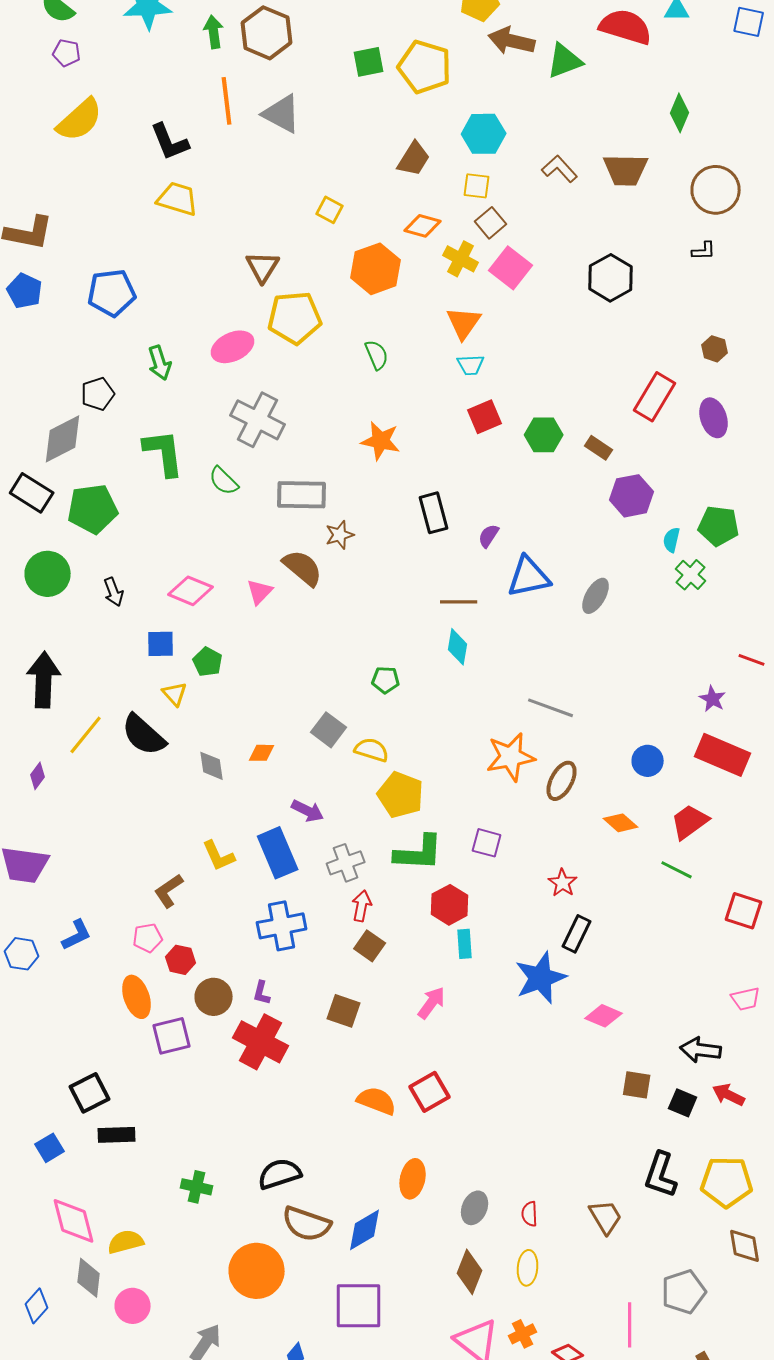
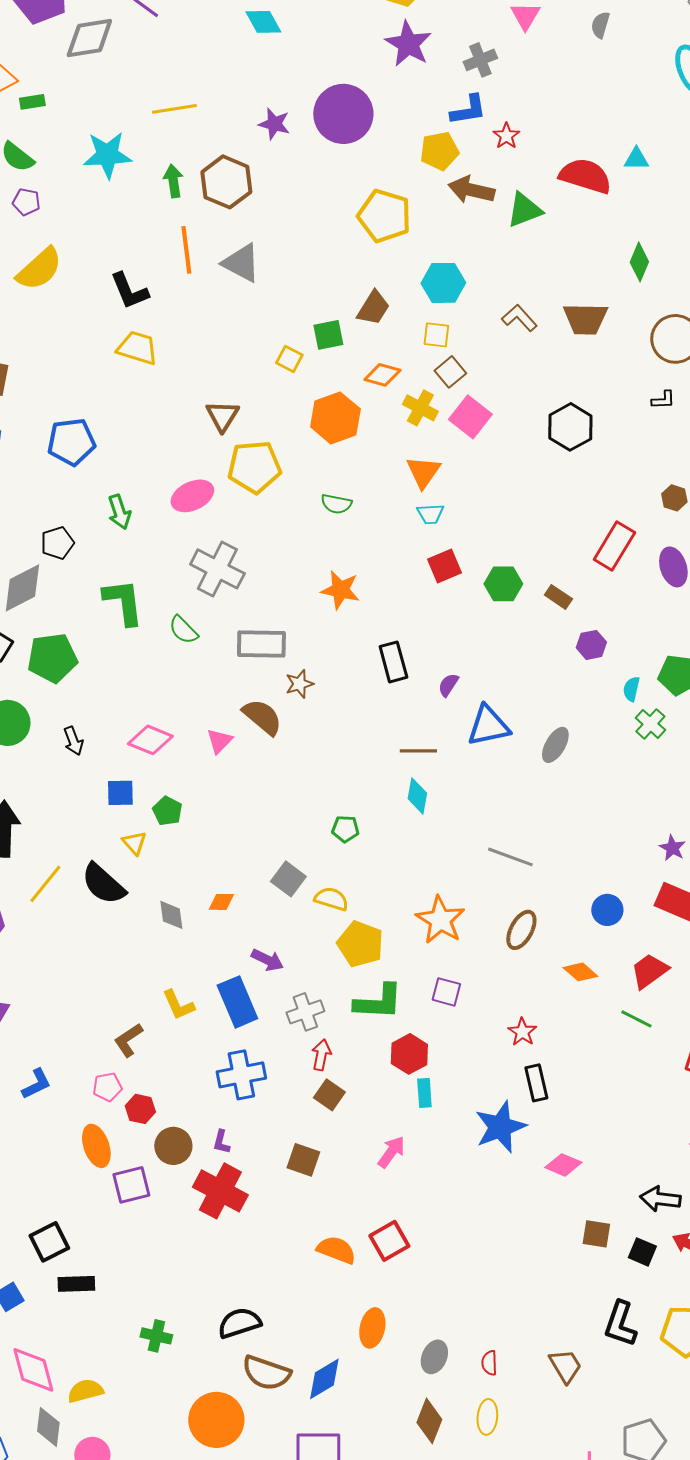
green square: (369, 62) -> (328, 335), moved
green semicircle: (377, 355) -> (336, 504), turned 124
purple hexagon: (632, 496) -> (591, 645), size x0.7
orange star: (511, 757) -> (440, 920), moved, turned -30
black rectangle: (577, 934) -> (536, 1083), turned -39

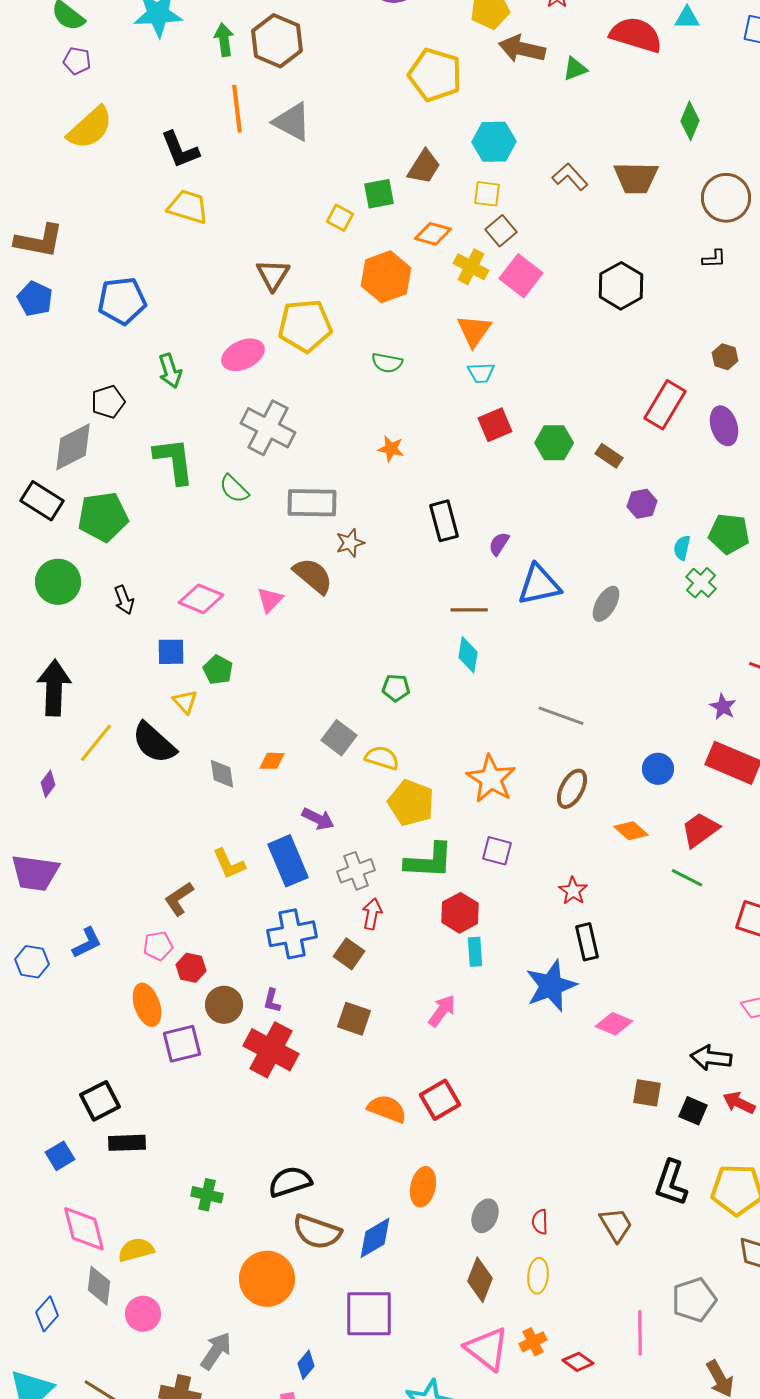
green triangle: (524, 210) -> (575, 69), size x0.7
orange star: (340, 590) -> (391, 449), size x0.7
brown square: (329, 1095) -> (349, 954), moved

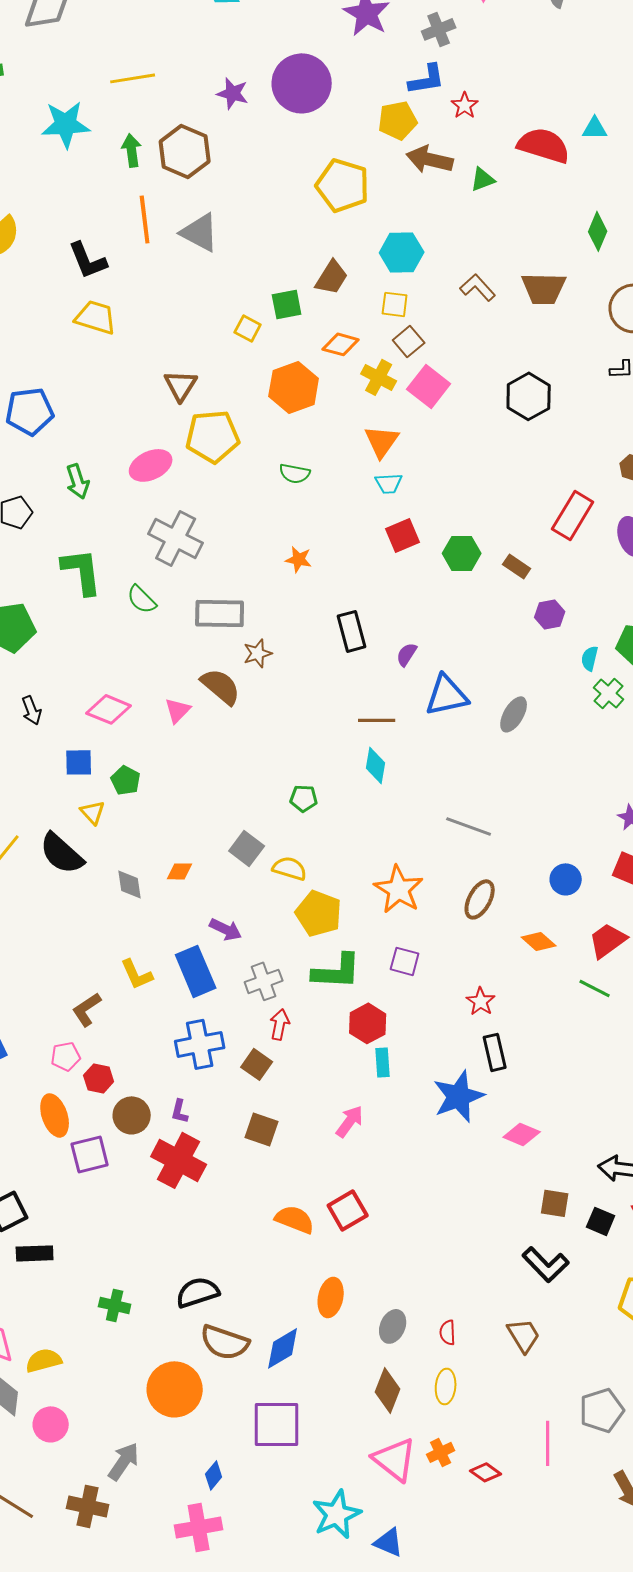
black L-shape: (671, 1183) -> (546, 1264), moved, turned -63

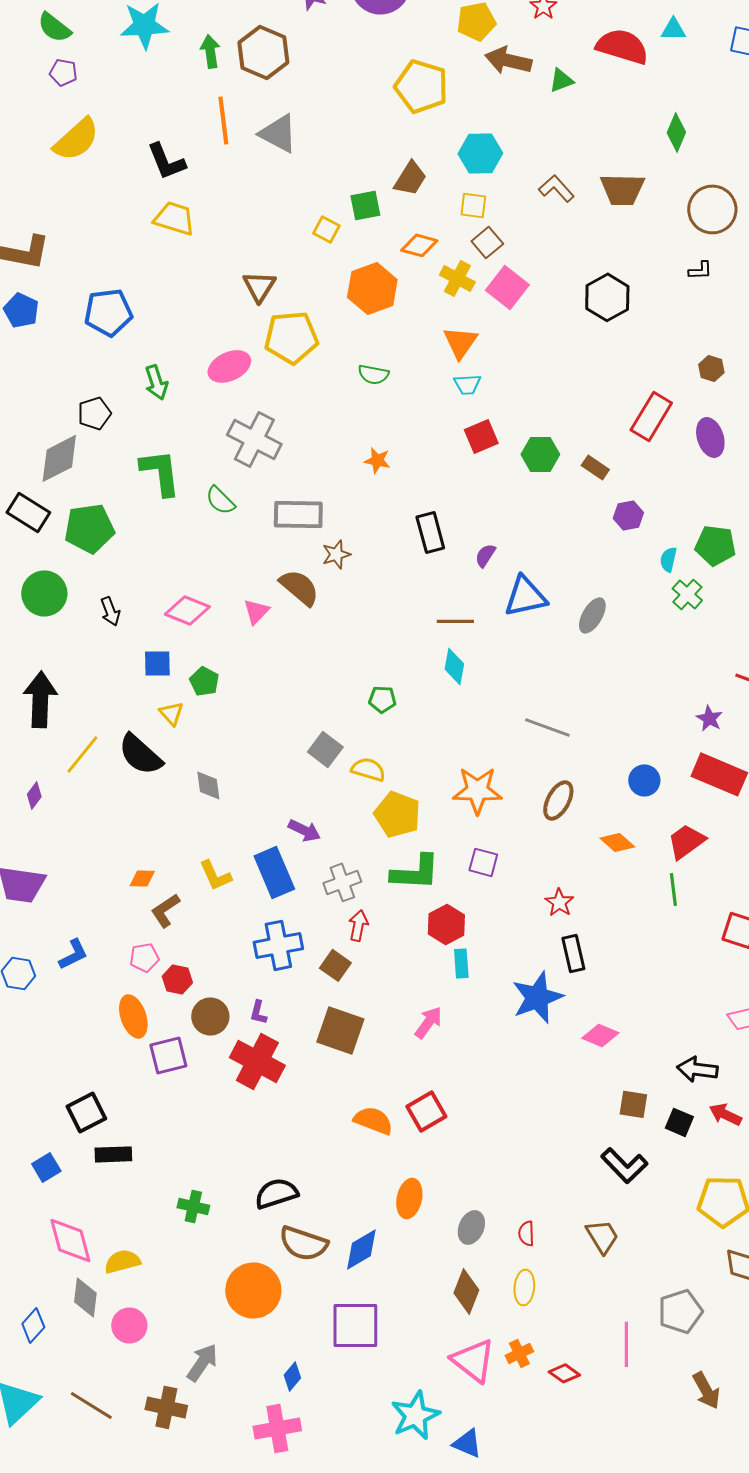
orange diamond: (180, 871) -> (142, 878), moved
orange star: (399, 889) -> (477, 790), turned -30
green line: (595, 988) -> (673, 889), turned 56
brown square: (262, 1129) -> (340, 1030), size x1.4

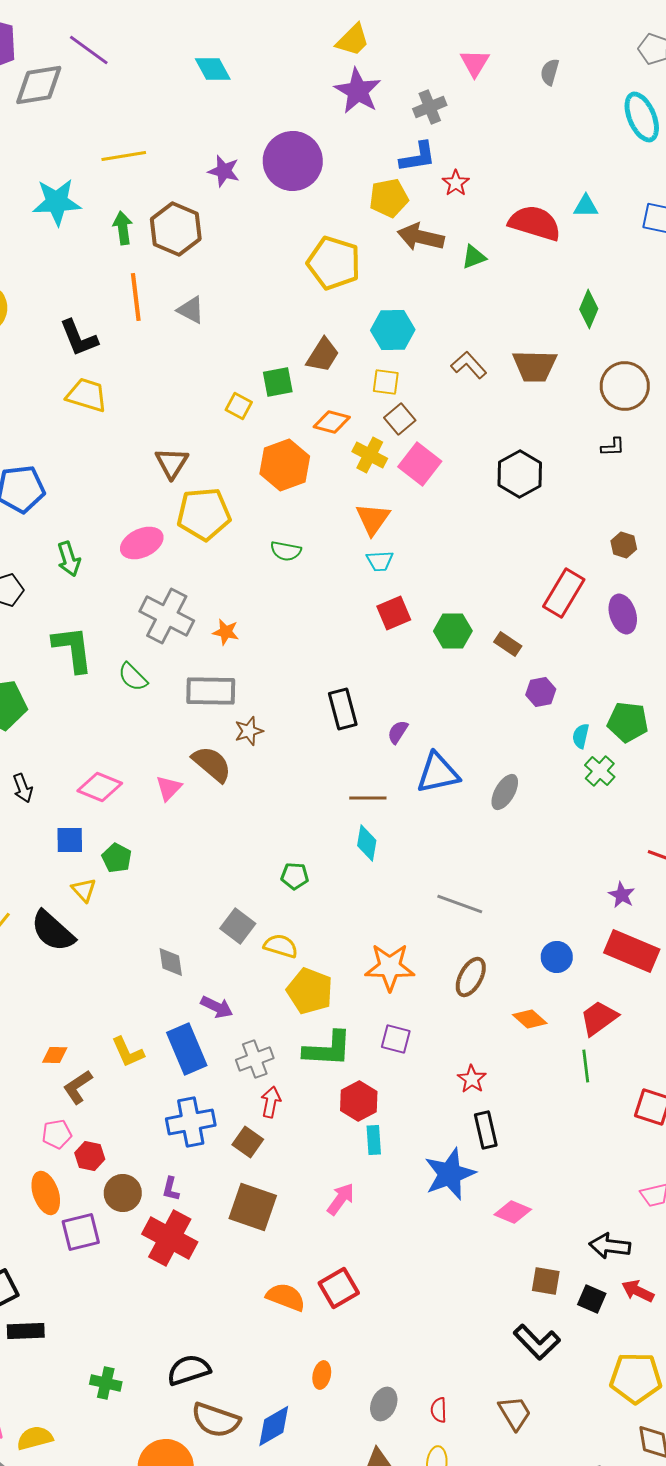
gray triangle: (278, 133) -> (191, 310), size x0.7
orange star: (377, 460) -> (226, 632), moved
gray diamond: (208, 785) -> (171, 962), moved
orange ellipse: (409, 1198) -> (322, 1375), size x0.7

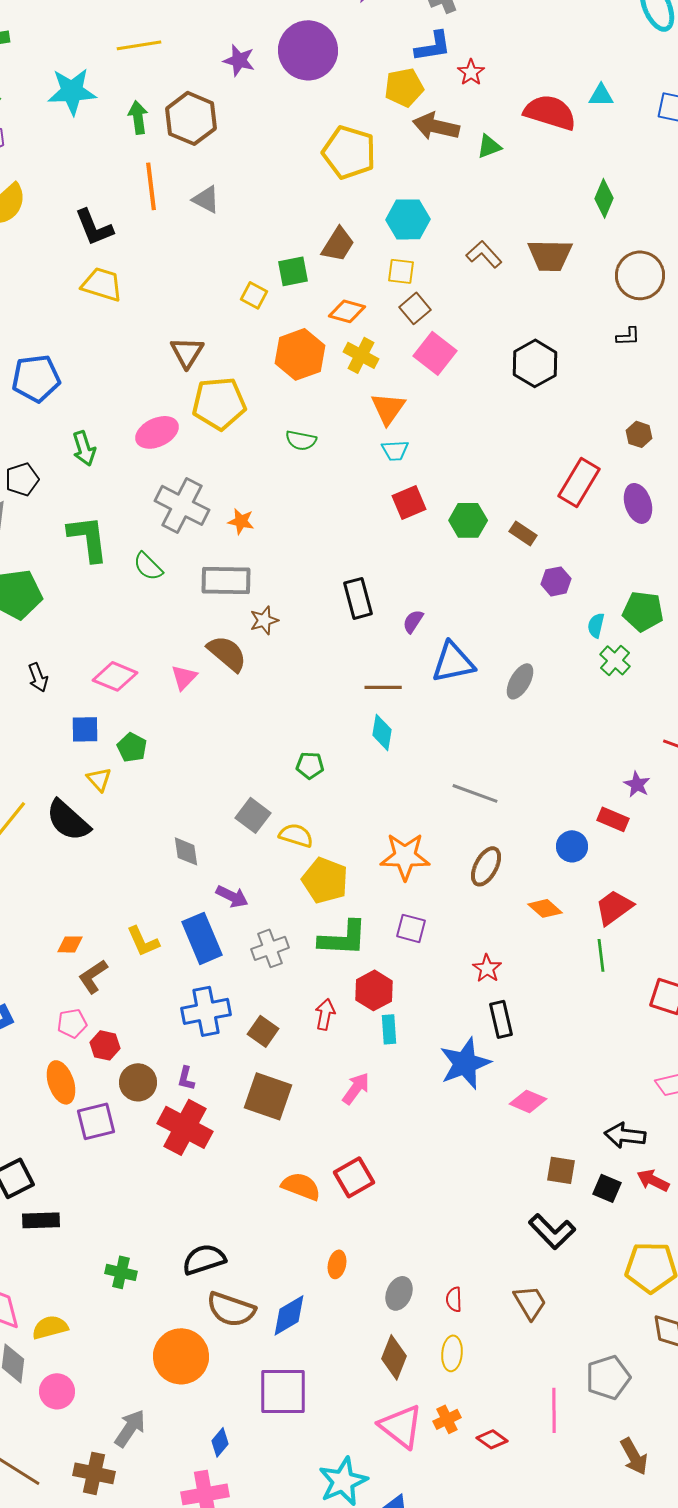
yellow cross: (370, 455) -> (361, 355), moved
red rectangle: (632, 951) -> (613, 819), moved, size x0.6
red arrow: (271, 1102) -> (325, 1014), moved

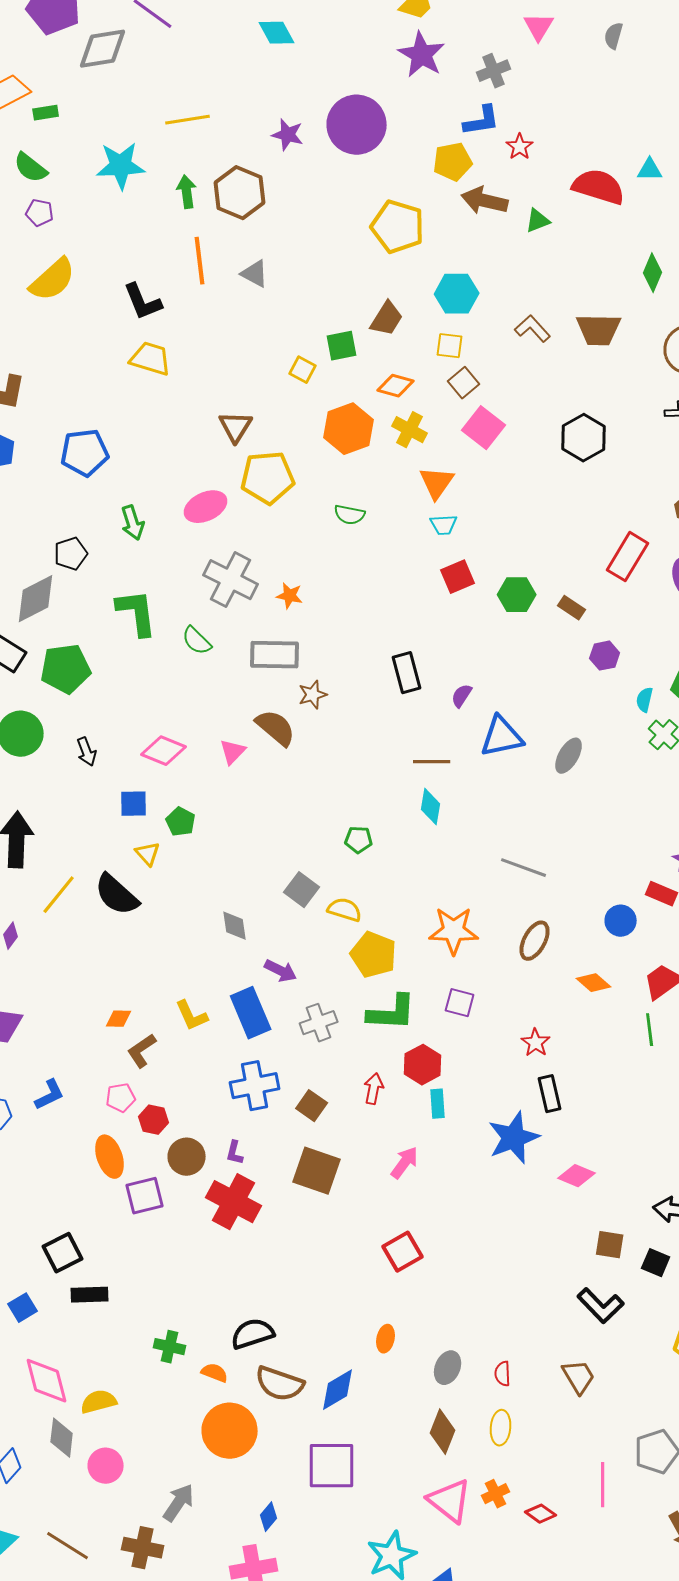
orange semicircle: (301, 1186) -> (215, 1373), moved, size x0.7

